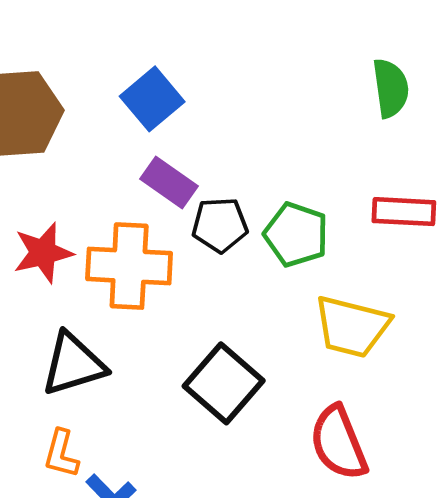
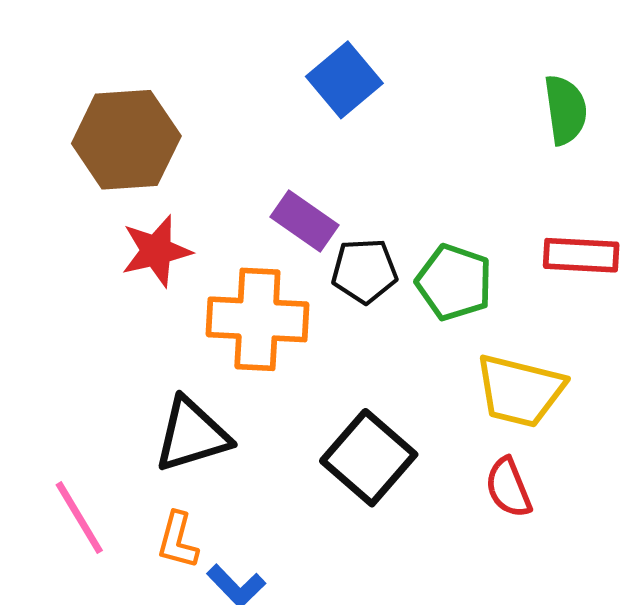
blue square: (152, 99) -> (344, 80), moved
red star: (43, 253) -> (156, 251), moved
red semicircle: (339, 443) -> (508, 488), moved, size x0.7

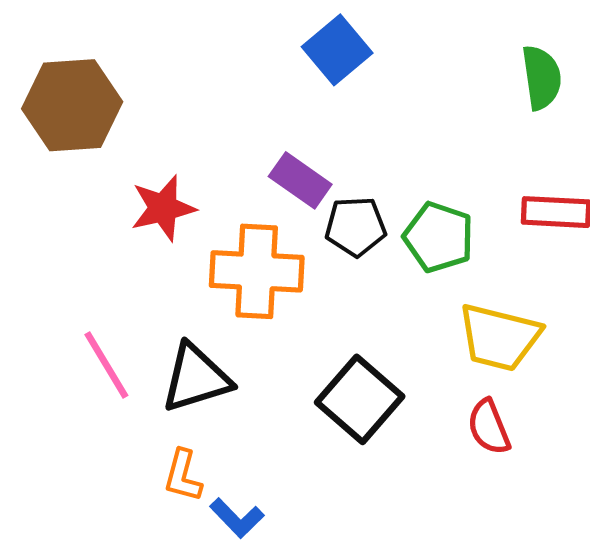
brown hexagon: (126, 140) -> (72, 105), moved
pink line: (79, 518) -> (106, 365), moved

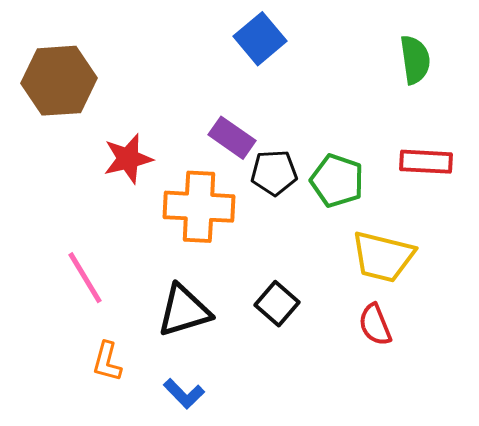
black triangle: (196, 378) -> (184, 311), moved
black square: (360, 399) -> (277, 304), size x0.7
orange L-shape: (183, 476) -> (107, 362), moved

